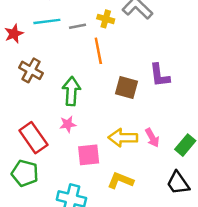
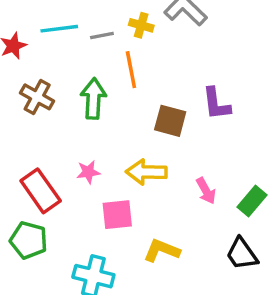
green arrow: (71, 91) -> (93, 99), moved
yellow arrow: (123, 138) -> (146, 172), moved

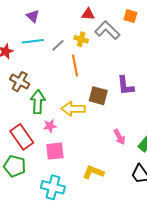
gray line: (102, 36) -> (58, 45), turned -32
green arrow: (93, 99) -> (38, 102), moved
yellow arrow: (146, 172) -> (73, 109), moved
pink square: (117, 215) -> (55, 151), moved

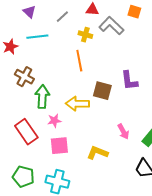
purple triangle: (33, 16) -> (29, 12), moved
gray line: (58, 45) -> (62, 17), moved
green pentagon: (15, 166) -> (23, 177), moved
yellow L-shape: (93, 172) -> (97, 153), moved

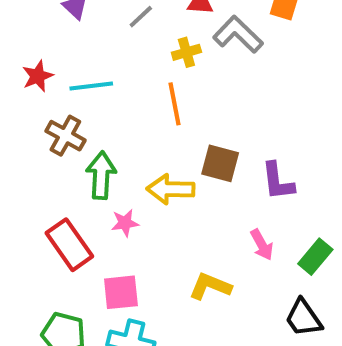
yellow cross: (85, 35) -> (186, 52), turned -32
cyan line: (37, 37) -> (91, 86), moved
purple L-shape: (129, 81) -> (278, 181), moved
pink square: (59, 146) -> (121, 292), moved

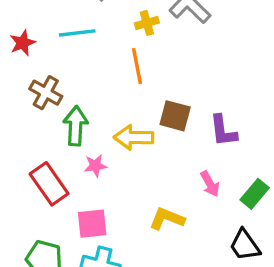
cyan line: (91, 86) -> (77, 33), moved

